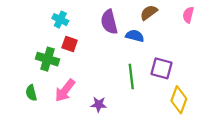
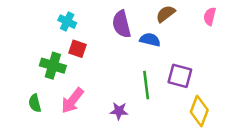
purple star: (99, 104) -> (119, 111), moved

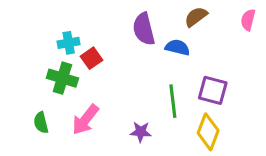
cyan cross: (67, 22) -> (69, 43), moved, turned -36
red square: (78, 49) -> (92, 58), turned 36
yellow diamond: (199, 111) -> (208, 132), moved

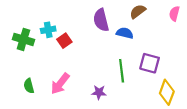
green cross: (62, 78) -> (23, 39), moved
yellow diamond: (208, 132) -> (167, 92), moved

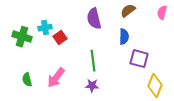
blue semicircle: (125, 33) -> (124, 37), moved, turned 77
green line: (122, 71) -> (93, 61), moved

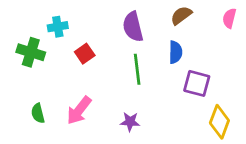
cyan cross: (45, 28) -> (58, 27), moved
green line: (93, 61) -> (137, 69), moved

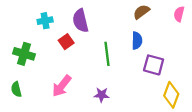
purple semicircle: (133, 27) -> (81, 21), moved
green cross: (31, 52) -> (24, 54), moved
green semicircle: (38, 113) -> (16, 89), moved

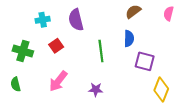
red square: (66, 42) -> (56, 46), moved

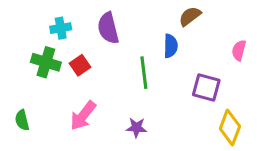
pink semicircle: (169, 14) -> (239, 50), moved
blue semicircle: (129, 39) -> (171, 46), moved
green cross: (23, 51) -> (46, 62), moved

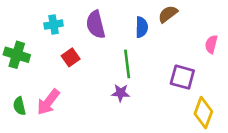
blue semicircle: (171, 46) -> (142, 27), moved
green cross: (46, 62) -> (17, 55), moved
pink arrow: (83, 116) -> (48, 102), moved
purple star: (136, 128) -> (121, 93), moved

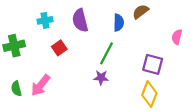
green cross: (17, 55) -> (14, 46), turned -30
green line: (127, 64) -> (106, 53), turned 35
yellow diamond: (203, 113) -> (149, 94), moved

